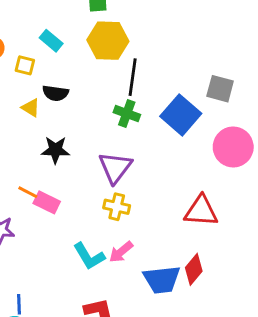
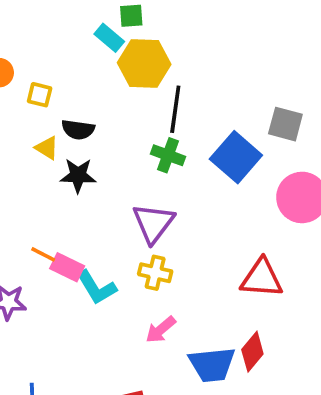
cyan rectangle: (51, 41) -> (109, 38), moved
black star: (55, 150) -> (78, 175), moved
cyan L-shape: (89, 256) -> (96, 287), moved

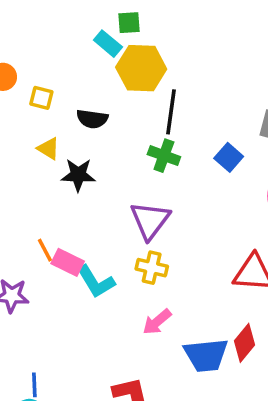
black semicircle: (78, 130) -> (92, 119), moved
blue square: (236, 157) -> (229, 157), size x0.6
orange line: (43, 254) -> (45, 250), turned 35

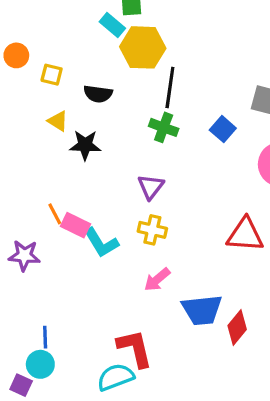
purple triangle: (150, 220) -> (151, 187), size x0.7
red diamond: (244, 343) -> (237, 328), moved

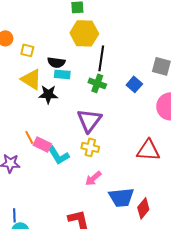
cyan rectangle: (112, 25) -> (62, 74), moved, turned -35
yellow triangle: (58, 121) -> (31, 79), size x1.6
purple triangle: (151, 187) -> (89, 120), size x1.5
blue line: (45, 337) -> (14, 215), moved

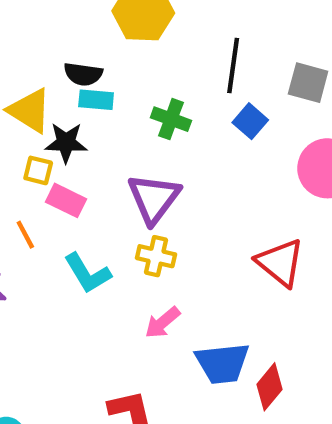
yellow square: (27, 50) -> (38, 170), moved
black line: (101, 58) -> (233, 66), moved
pink rectangle: (42, 144) -> (66, 200), moved
red triangle: (148, 150) -> (280, 263), turned 35

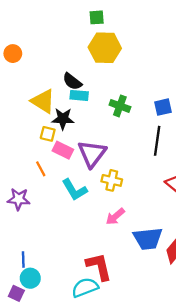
black line: (233, 66) -> (157, 141), moved
black semicircle: (83, 74) -> (72, 81), turned 30
blue square: (250, 121) -> (163, 107), turned 36
purple triangle: (154, 198) -> (92, 154), moved

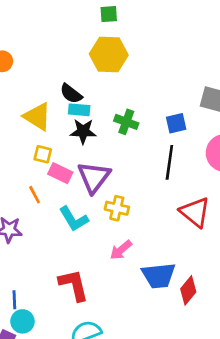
green square: (97, 17) -> (109, 14), moved
black star: (63, 119) -> (83, 131), moved
red L-shape: (99, 267) -> (74, 285), moved

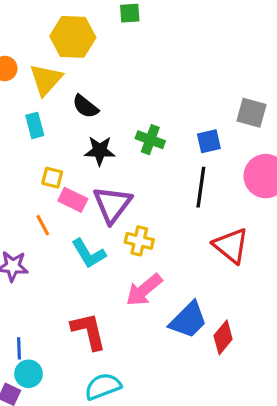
yellow hexagon: (109, 55) -> (73, 37), moved
cyan rectangle: (79, 110) -> (35, 125), moved, turned 70
yellow triangle: (37, 117) -> (46, 80), moved, turned 40
pink arrow: (121, 250) -> (144, 290), size x1.4
blue trapezoid: (159, 276) -> (188, 320), turned -39

